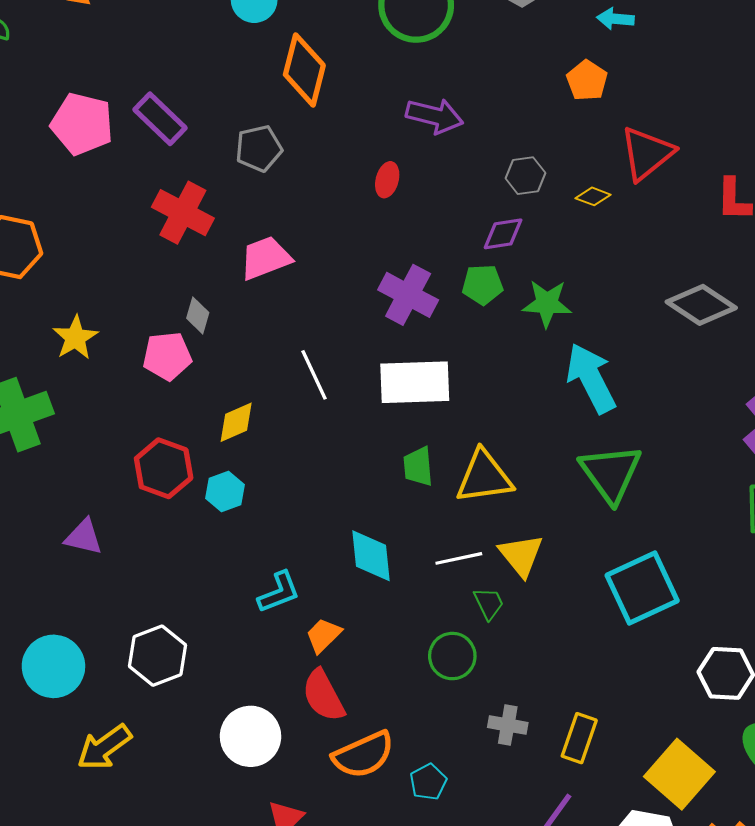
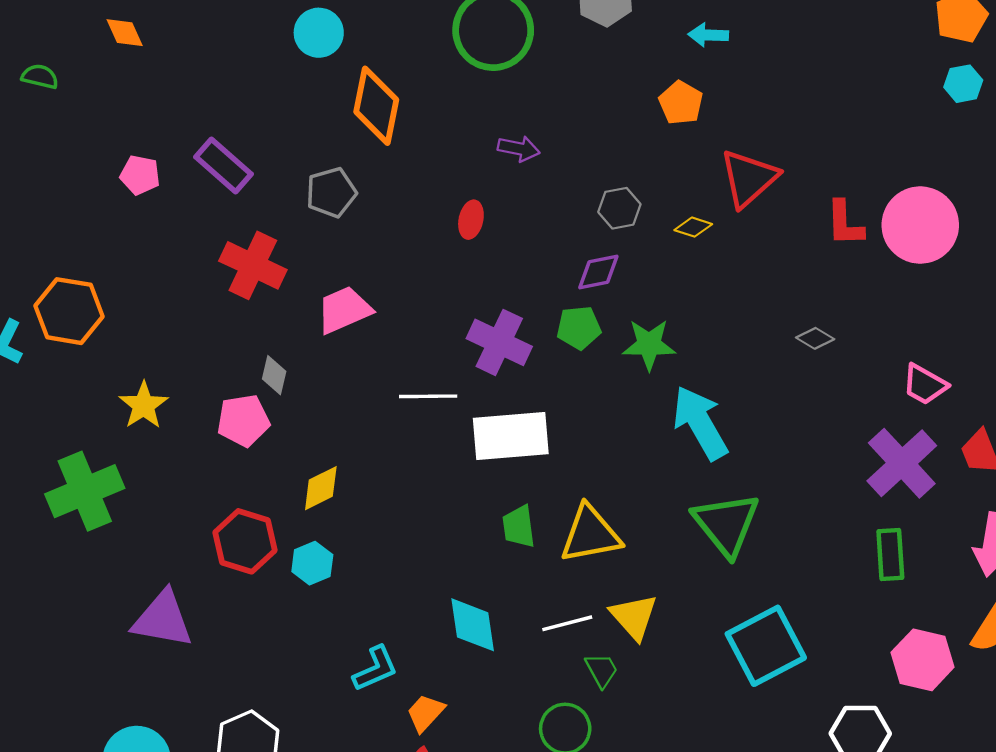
purple arrow: (435, 116) -> (519, 149), size x0.7
pink pentagon: (82, 124) -> (140, 175), size x0.6
gray diamond: (701, 305) -> (815, 338), size x0.5
white line: (314, 375) -> (428, 396), moved, turned -63
purple triangle: (84, 537) -> (163, 619), size x1.5

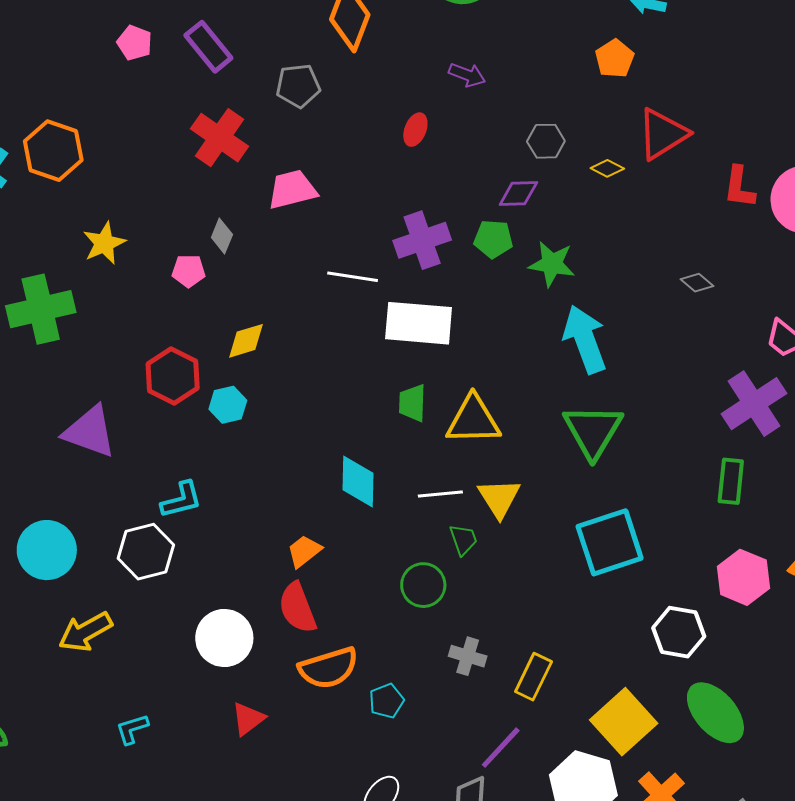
purple cross: (499, 342) -> (422, 240), turned 36
pink pentagon: (243, 420) -> (189, 271), size x0.7
cyan L-shape: (375, 669) -> (181, 500), moved

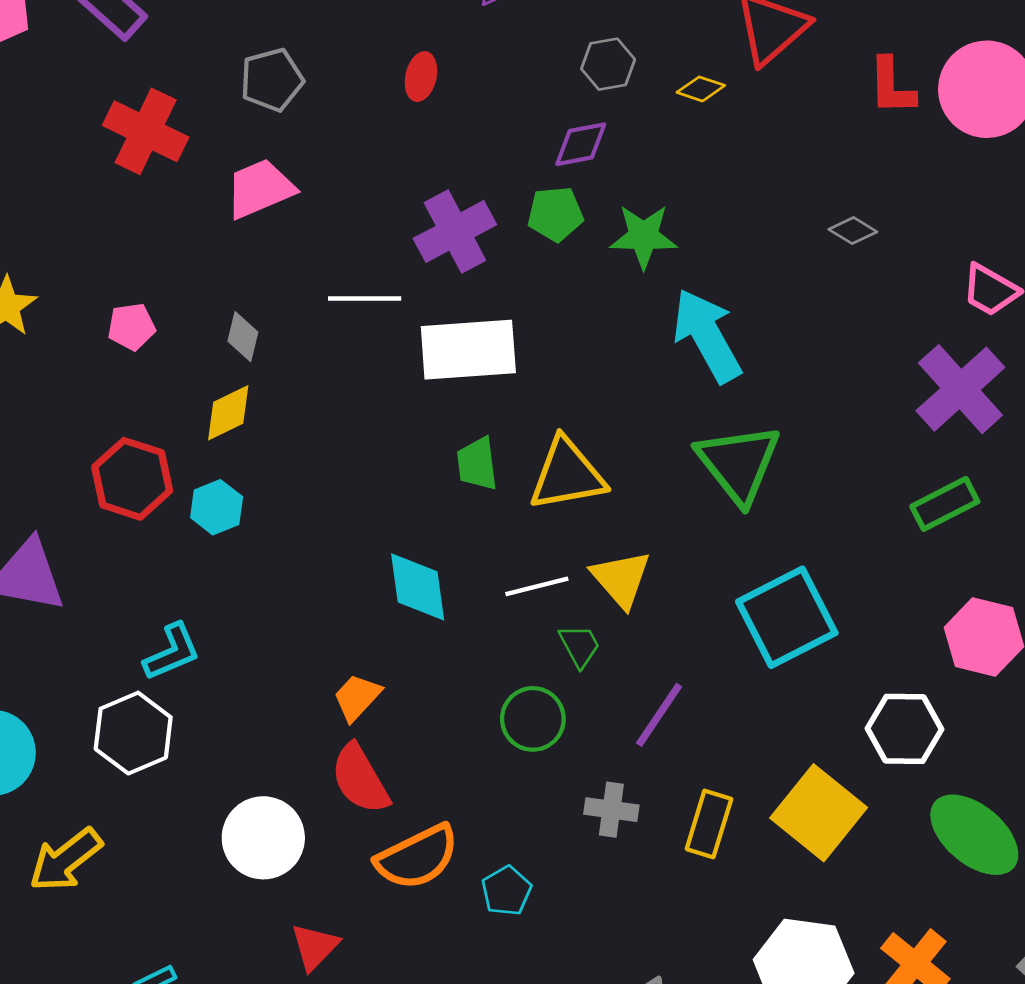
gray pentagon: (298, 86) -> (272, 80), moved
gray diamond: (222, 236) -> (243, 337), moved
green rectangle: (731, 481) -> (945, 504), turned 66
yellow square: (624, 722) -> (819, 813), moved
purple line: (501, 748) -> (659, 715), moved

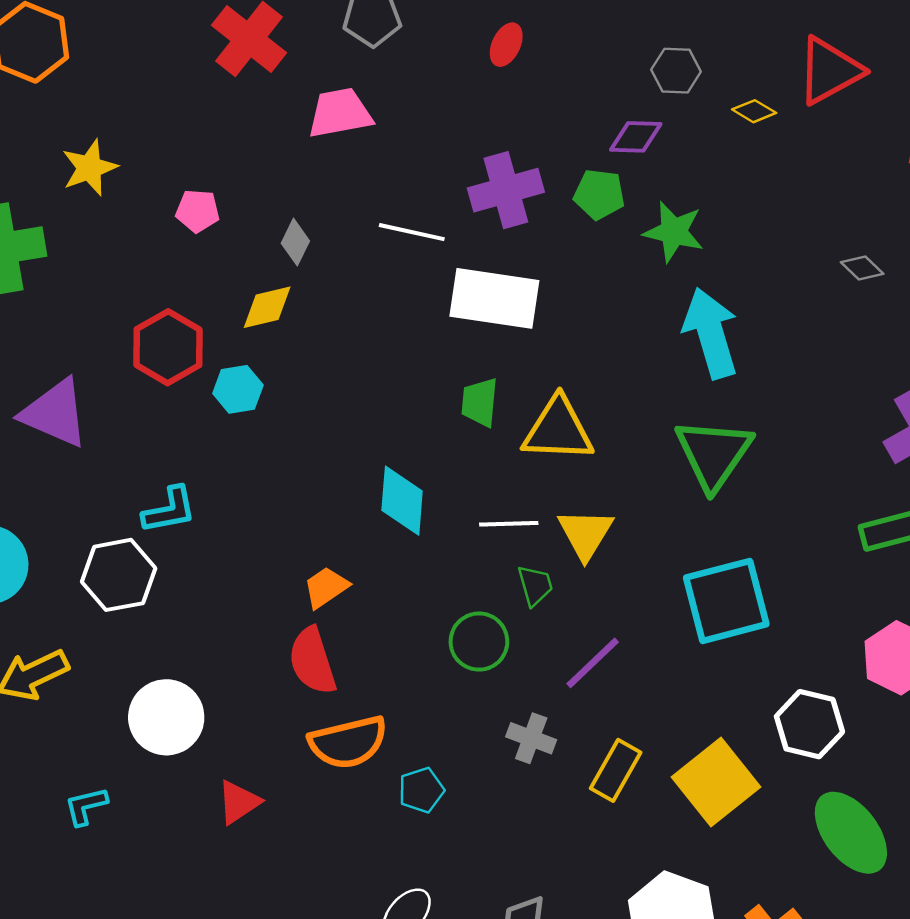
white circle: (263, 838) -> (166, 717), moved

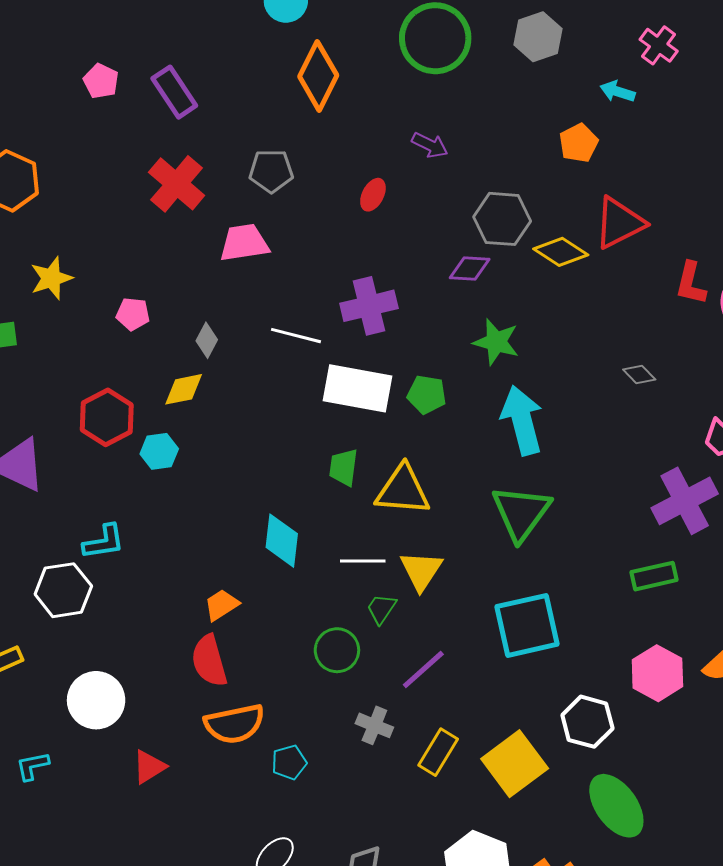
gray hexagon: (676, 71) -> (502, 219), size x1.5
yellow diamond: (754, 111) -> (561, 252), size x1.6
green pentagon: (599, 194) -> (427, 395), moved
green trapezoid: (535, 585) -> (381, 609), turned -132

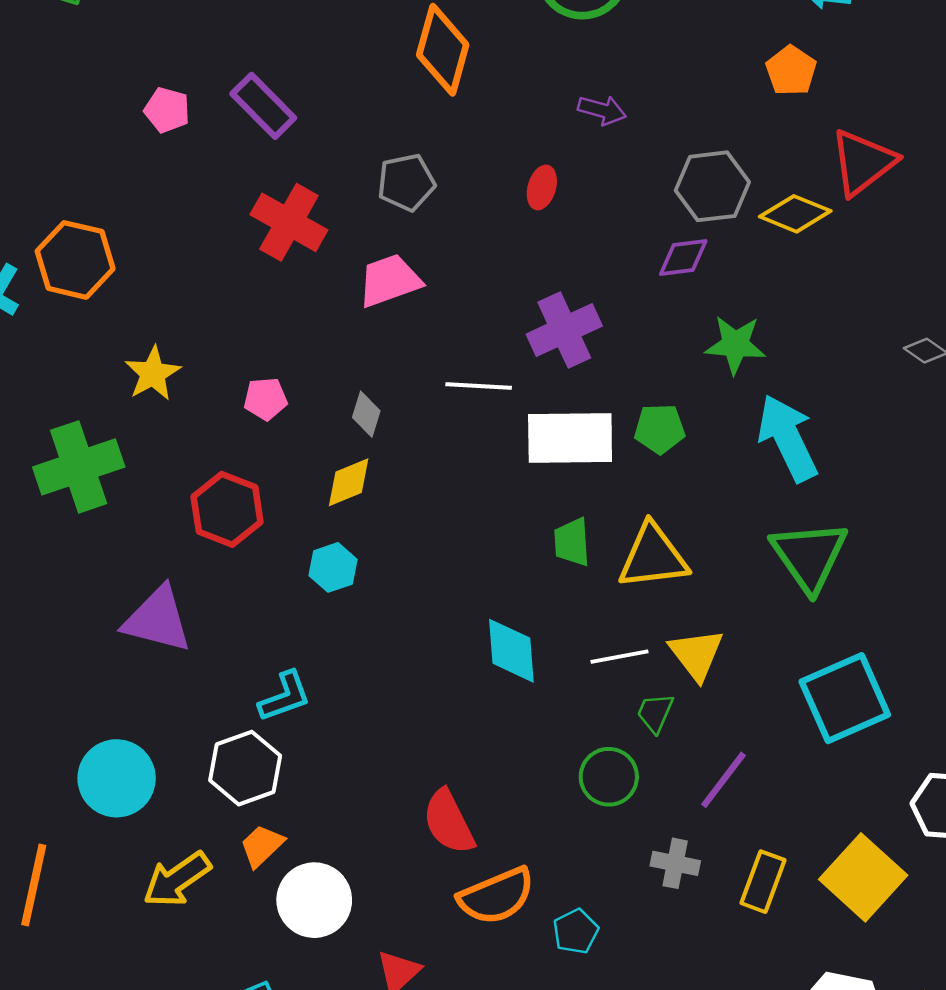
red hexagon: (107, 417) -> (227, 509), moved
orange trapezoid: (221, 605) -> (262, 846), moved

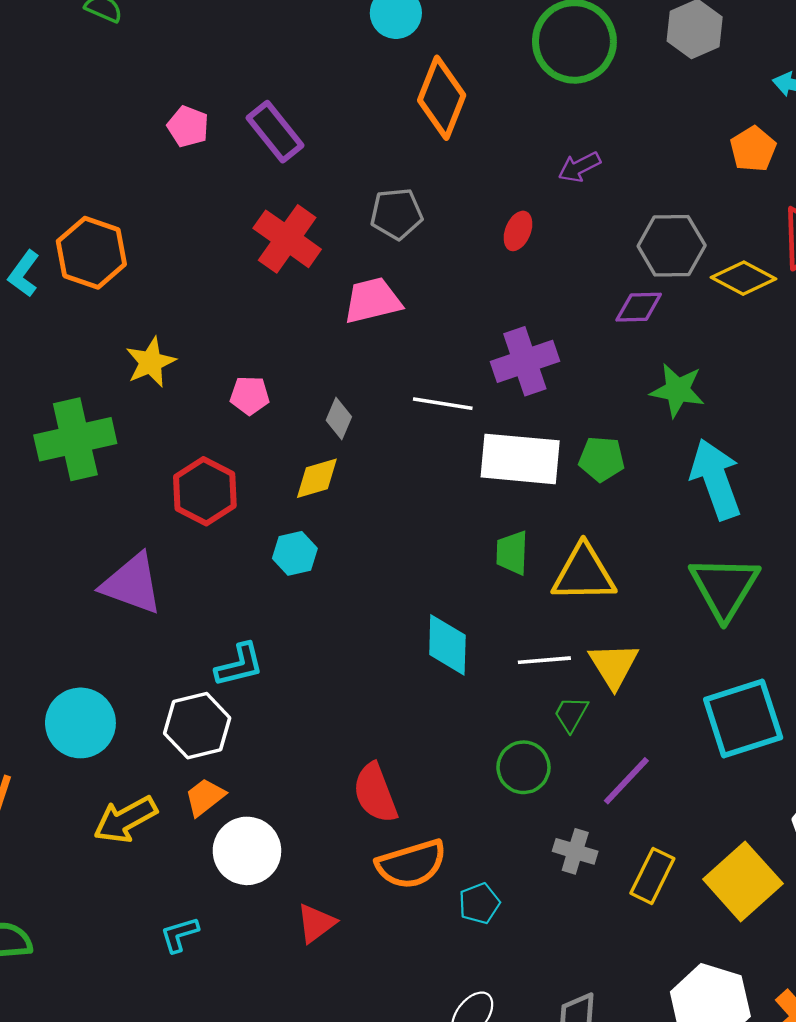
purple arrow: (602, 110) -> (579, 167), turned 132

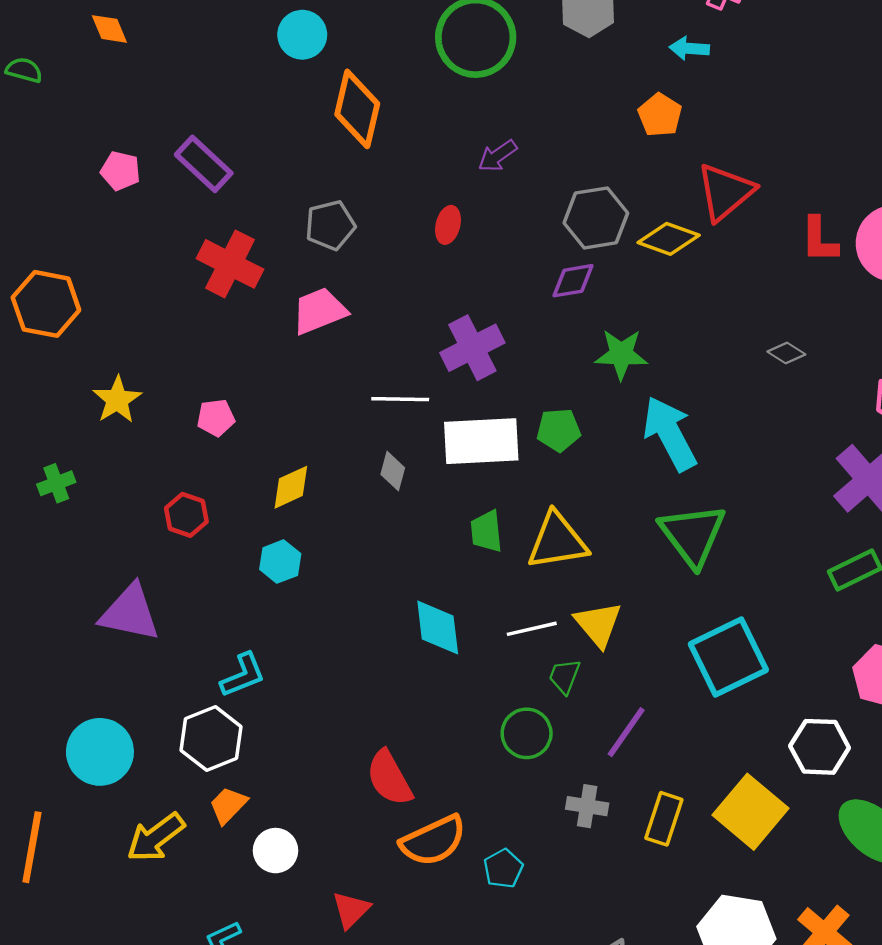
gray diamond: (339, 418) -> (393, 471), moved
green cross: (75, 439) -> (56, 483), size x0.5
red hexagon: (205, 491) -> (186, 515), size x0.7
white circle: (247, 851) -> (276, 851), size x0.7

